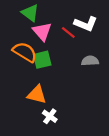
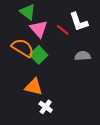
white L-shape: (86, 24) -> (79, 22), turned 50
green square: (42, 60) -> (39, 55), turned -30

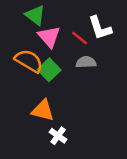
gray semicircle: (83, 56) -> (86, 62), moved

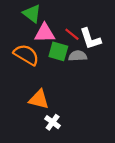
white L-shape: (100, 28) -> (90, 39), moved
pink triangle: (49, 37) -> (45, 33), turned -50
green square: (49, 70) -> (58, 51), moved, turned -30

